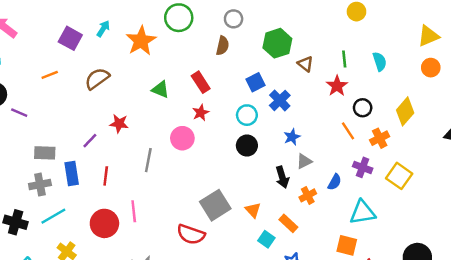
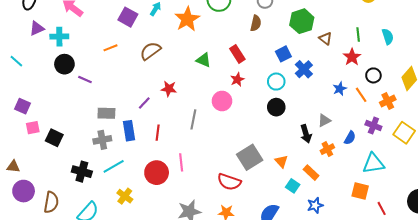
blue star: (292, 137) -> (340, 89), moved

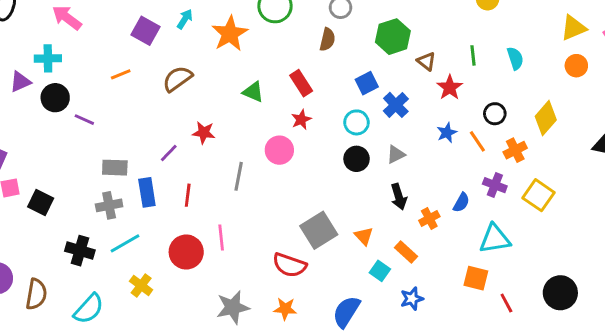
purple triangle: (37, 28) -> (20, 82), moved
red star: (352, 57) -> (450, 87), moved
gray triangle: (324, 120) -> (396, 154), moved

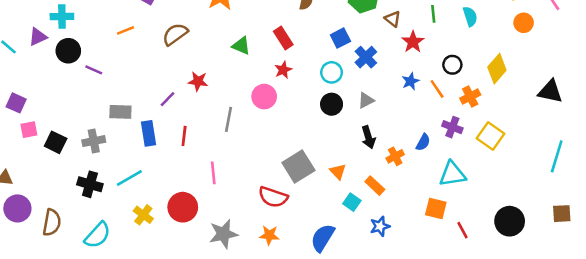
gray cross: (109, 205) -> (94, 141), moved
red circle: (186, 252) -> (183, 207), moved

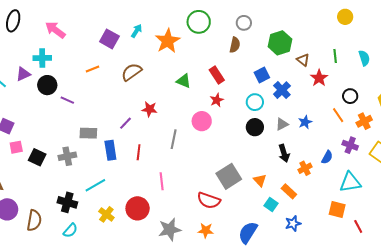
blue star: (410, 81) -> (305, 122), moved
black cross: (90, 184) -> (67, 202), moved
cyan semicircle: (98, 235) -> (70, 230), size x0.7

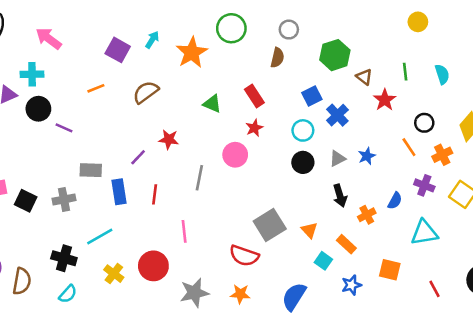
orange square: (337, 209) -> (390, 270), moved

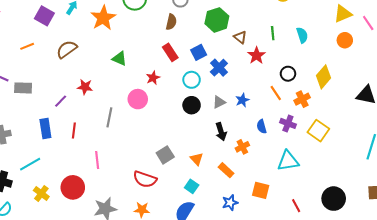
red rectangle: (254, 96) -> (170, 52), moved
gray rectangle: (91, 170) -> (23, 88), moved
blue semicircle: (395, 201) -> (262, 126), moved, turned 136
gray square: (270, 225) -> (165, 155), size x0.7
cyan square: (323, 261) -> (192, 186), moved

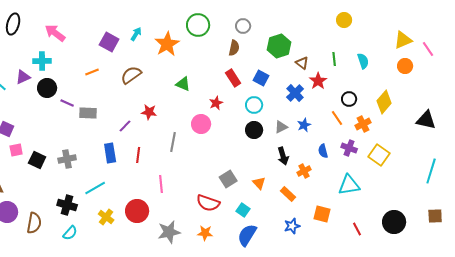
blue square: (199, 52) -> (261, 78), turned -35
blue cross: (219, 68) -> (295, 93), moved
cyan square: (192, 186) -> (243, 210), moved

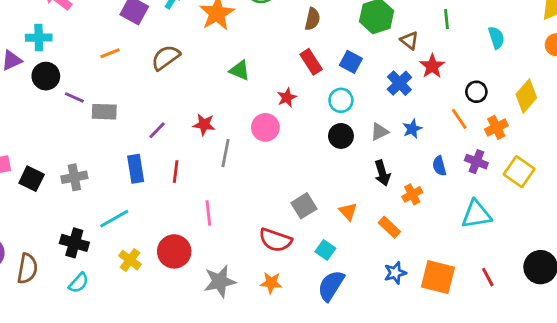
green line: (334, 59) -> (446, 19), moved
red star: (149, 112) -> (204, 125), moved
orange square: (322, 214) -> (438, 277), moved, size x1.4

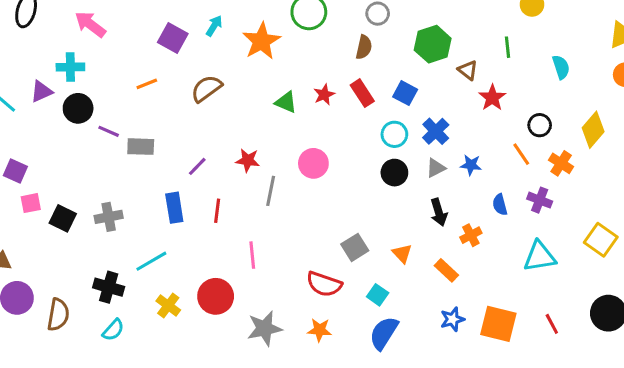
blue cross: (399, 83) -> (436, 131), moved
red star: (287, 97) -> (324, 95), moved
orange cross: (496, 127) -> (561, 163), turned -30
blue star: (412, 129) -> (471, 165), turned 30
yellow square: (519, 172) -> (601, 240), moved

